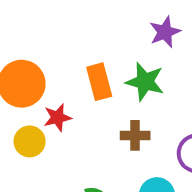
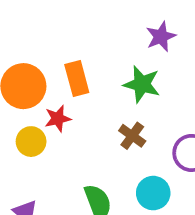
orange rectangle: (99, 82) -> (77, 78), moved
brown cross: (135, 135) -> (132, 136), turned 36

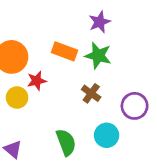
purple star: (161, 36) -> (100, 22), moved
orange rectangle: (77, 78) -> (65, 51), moved, turned -55

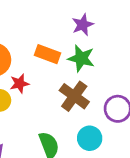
brown cross: (91, 93) -> (74, 96), size x1.5

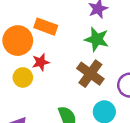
orange rectangle: (48, 54) -> (46, 27), moved

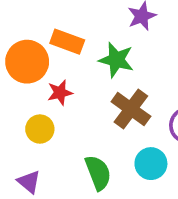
green star: (97, 39) -> (116, 60), moved
yellow circle: (23, 77) -> (40, 129), moved

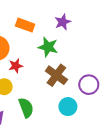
orange rectangle: (67, 42) -> (25, 25), moved
green semicircle: (98, 173) -> (26, 108), moved

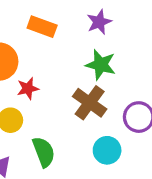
green star: (48, 47) -> (101, 65), moved

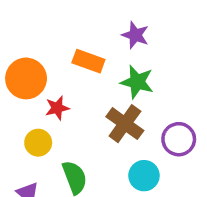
purple star: (99, 22) -> (135, 35), turned -30
orange rectangle: (42, 27) -> (88, 61), moved

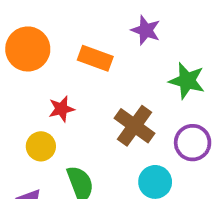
orange circle: (26, 78) -> (28, 49), moved
green star: (137, 82) -> (187, 81), moved

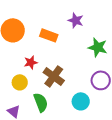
brown cross: (135, 126) -> (54, 76), moved

